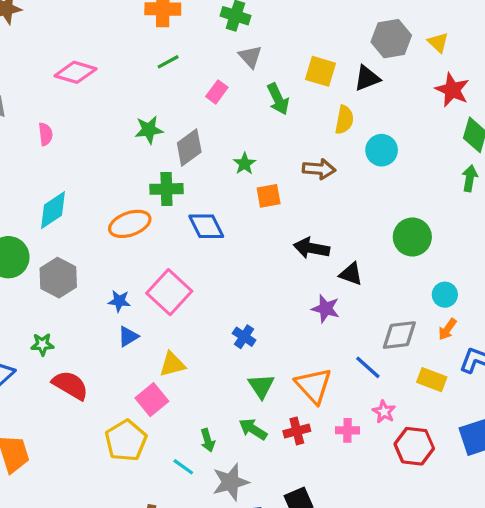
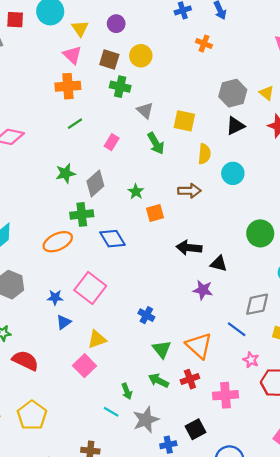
gray triangle: (250, 57) -> (145, 110), moved
black triangle: (367, 78) -> (235, 126), moved
pink cross: (348, 430) -> (225, 395), moved, size x1.5
yellow pentagon: (126, 441) -> (32, 415), moved

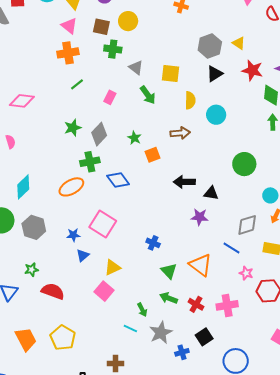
red cross: (190, 379) -> (196, 304), moved, turned -35

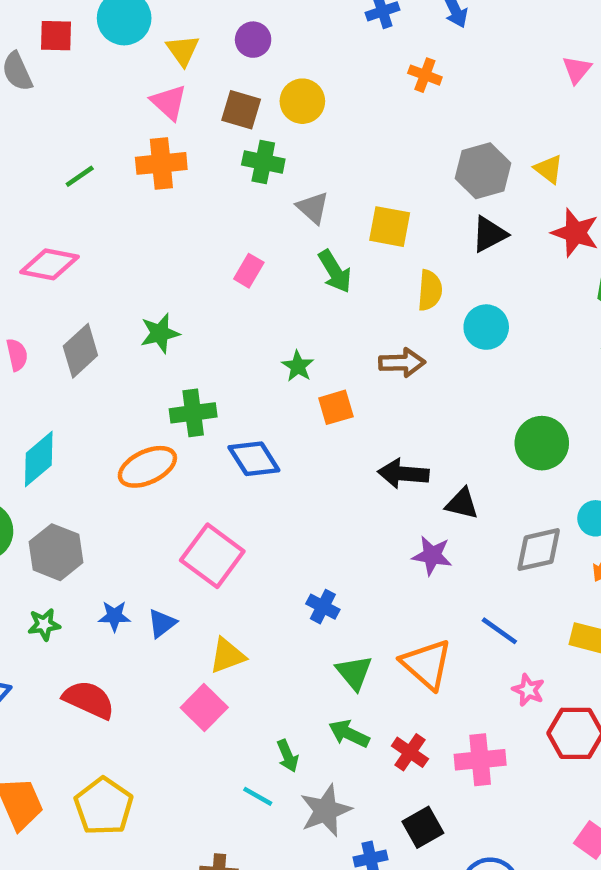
green line: (77, 84) -> (80, 176), moved
gray diamond: (99, 134) -> (80, 351), moved
gray diamond: (247, 225) -> (539, 550), moved
blue star: (73, 235) -> (114, 616), moved
green star: (31, 270) -> (44, 625), moved

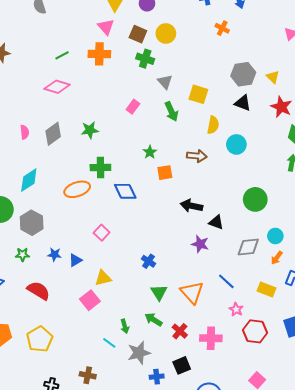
black triangle: (489, 234) -> (243, 103), turned 42
pink diamond: (49, 264) -> (57, 87), moved
pink square: (212, 556) -> (102, 233), size x0.6

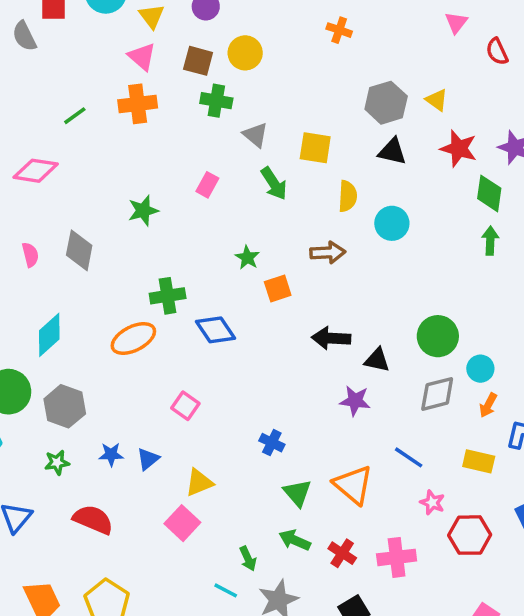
pink diamond: (57, 87) -> (36, 171), moved
green star: (90, 130) -> (143, 211), moved
gray diamond: (53, 134) -> (79, 250), turned -35
green circle: (255, 199) -> (438, 336), moved

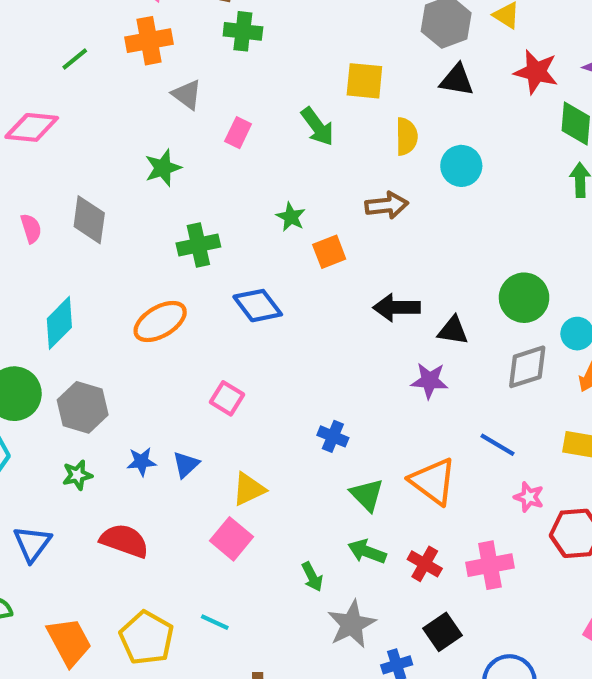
gray triangle: (255, 135) -> (187, 95), moved
green cross: (168, 296) -> (198, 245), moved
cyan line: (226, 590) -> (215, 622), moved

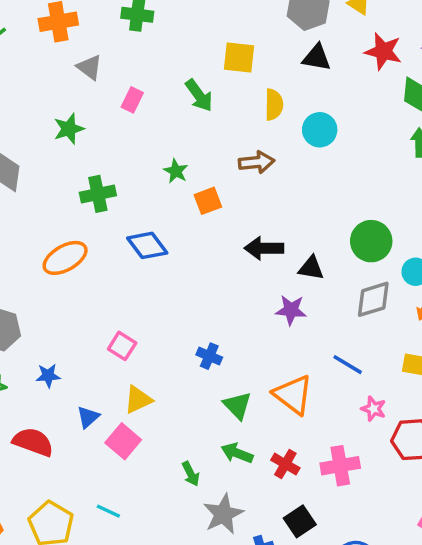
pink square: (227, 398) -> (122, 346), moved
blue triangle: (186, 465) -> (88, 417), moved

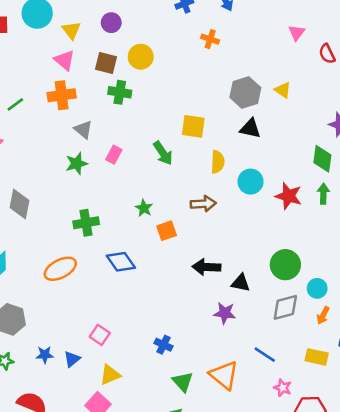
red star: (383, 51) -> (289, 196), moved
green star: (69, 129) -> (77, 163), moved
blue triangle: (88, 417) -> (72, 359), moved

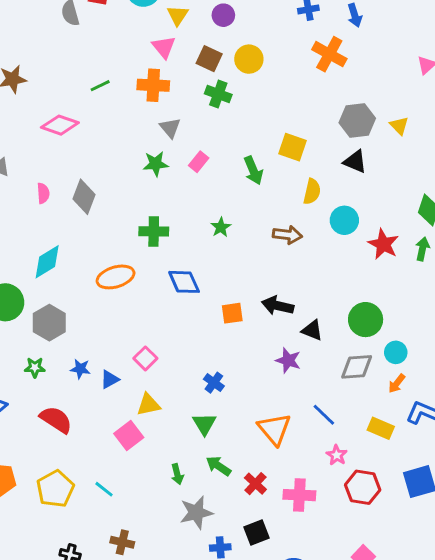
orange cross: (210, 39) -> (329, 54), size x1.6
orange square: (167, 231) -> (232, 313), moved
green triangle: (183, 382) -> (204, 424), moved

